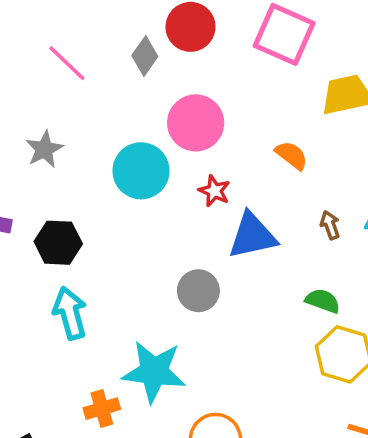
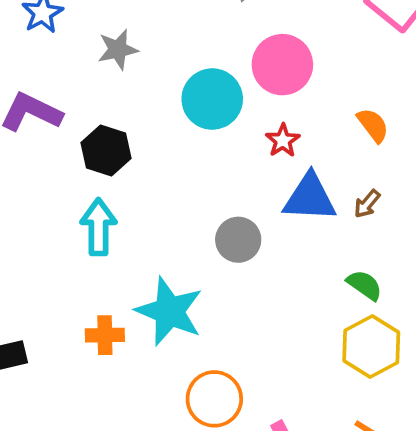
brown arrow: (330, 225) -> (367, 204), moved, turned -136

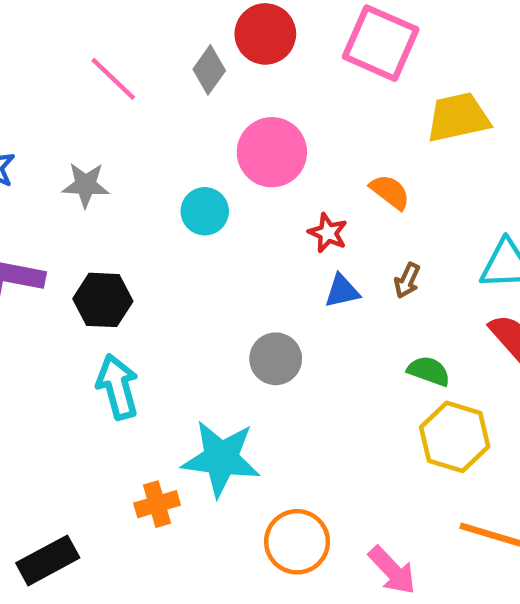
gray star: (118, 49) -> (86, 185), turned 30
cyan circle: (212, 99) -> (205, 211), size x0.7
red star: (283, 141) -> (328, 233), moved
blue triangle: (310, 198) -> (342, 291), size x0.6

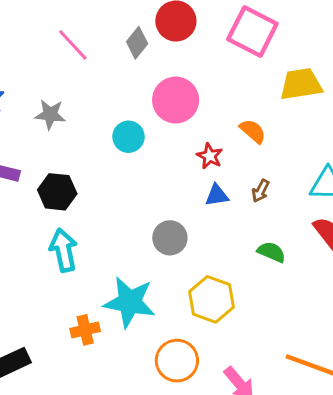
yellow hexagon: (455, 437) -> (211, 299), moved

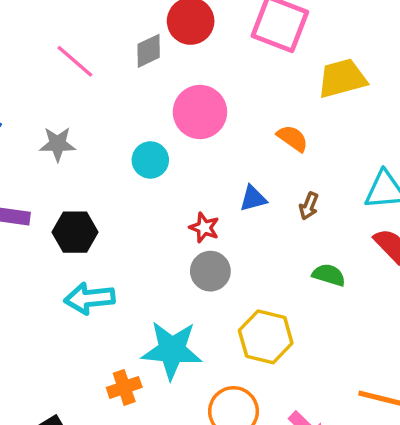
gray diamond: (137, 43) -> (149, 51), turned 32
red star: (210, 156) -> (204, 228), moved
blue triangle: (217, 195) -> (253, 198), moved
cyan arrow: (63, 250) -> (89, 298), turned -78

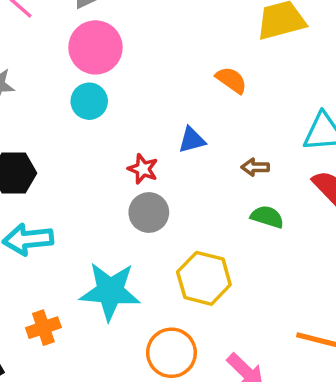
pink circle: (200, 112) -> (95, 47), moved
brown arrow: (309, 206) -> (255, 167), moved, turned 68
orange cross: (124, 387) -> (43, 328), moved

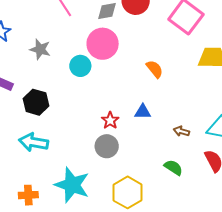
orange semicircle: (231, 80) -> (155, 69), moved
cyan circle: (89, 101) -> (80, 66), moved
brown arrow: (255, 167) -> (181, 131), moved

